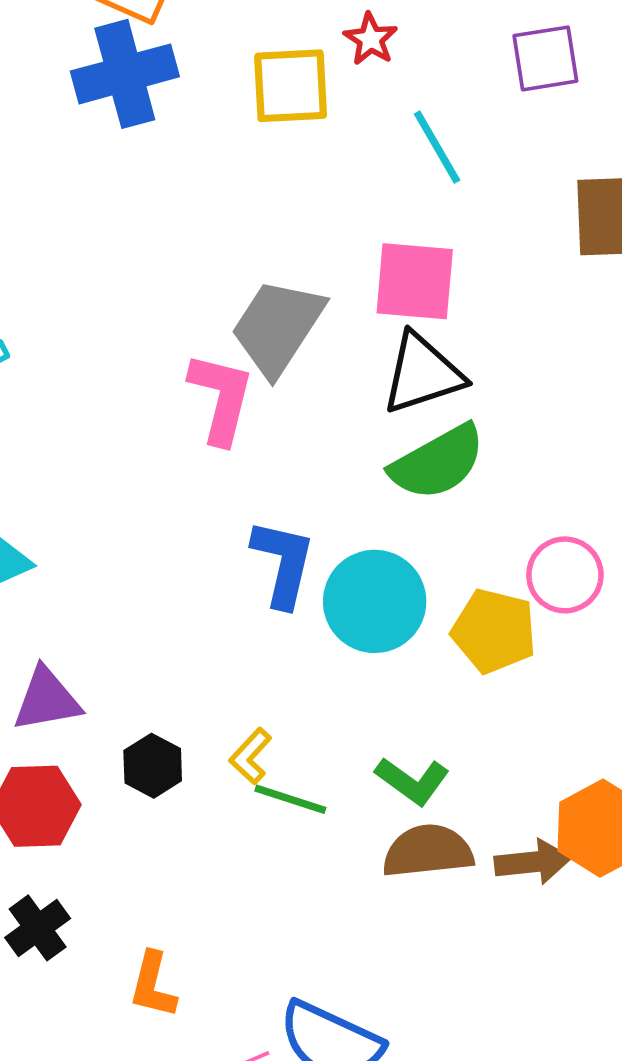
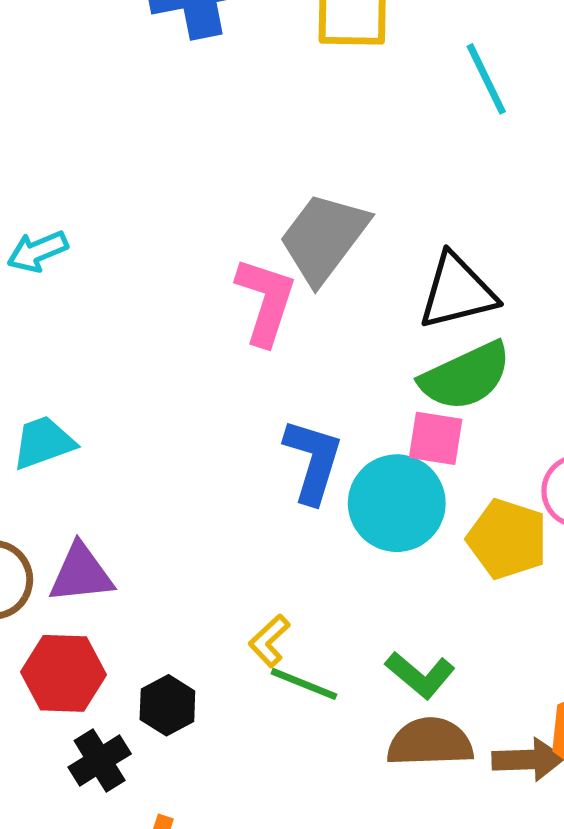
pink square: (415, 281) -> (436, 438), moved, size x0.7
black hexagon: (153, 766) -> (167, 705), moved
black cross: (38, 928) -> (100, 761), moved

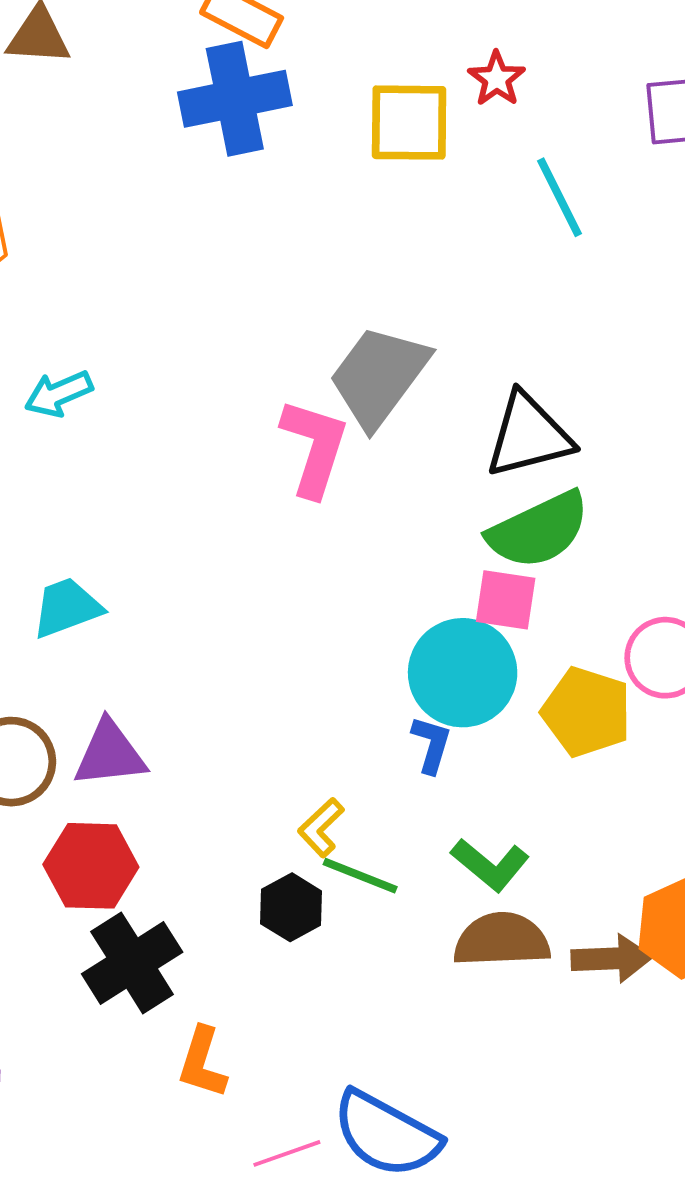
blue L-shape: (313, 461) -> (431, 744), moved, size x0.6
black hexagon: (167, 705) -> (291, 907), moved
black cross: (100, 761) -> (132, 963), size x1.4

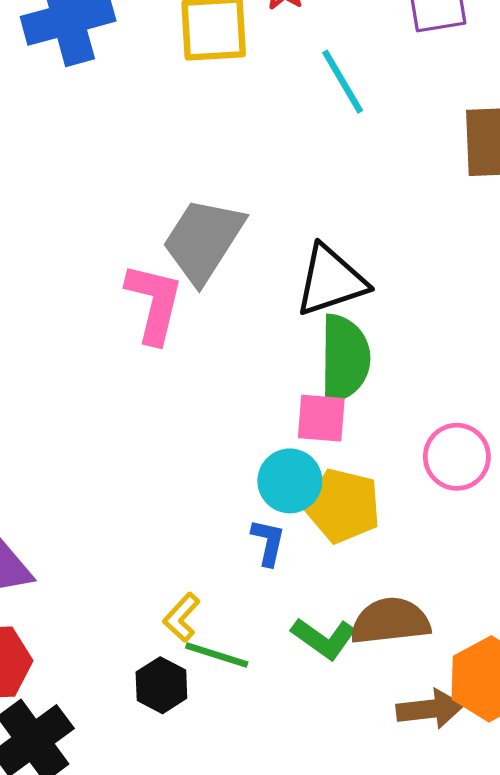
green semicircle: (539, 530) -> (345, 358), turned -60
cyan circle: (463, 673) -> (290, 481), size x0.7
yellow pentagon: (587, 712) -> (343, 506), moved
brown semicircle: (502, 940) -> (390, 621), moved

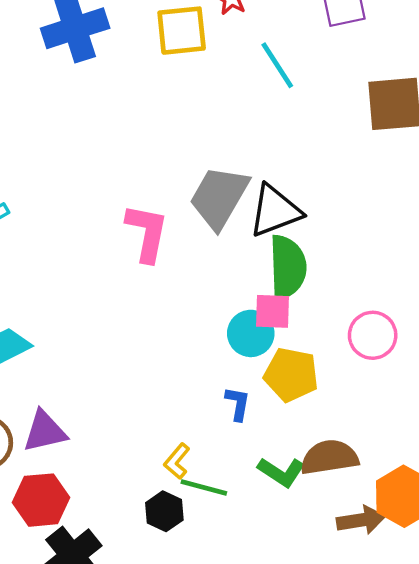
gray trapezoid: (203, 240) -> (219, 197), moved
cyan circle: (290, 481) -> (251, 333), moved

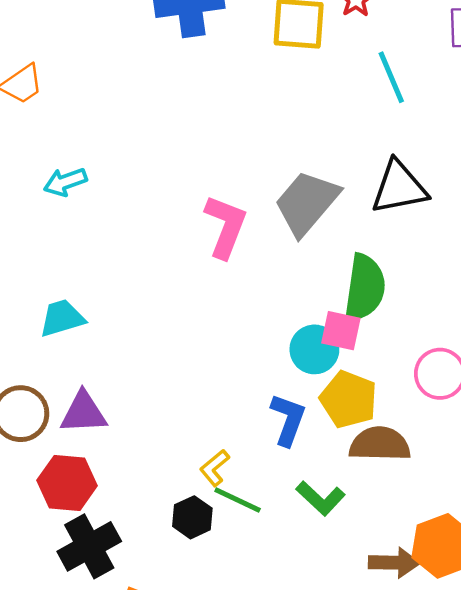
black triangle: (275, 211) -> (399, 187), moved
blue L-shape: (238, 404) -> (288, 420), size x1.4
brown semicircle: (329, 457) -> (380, 444), moved

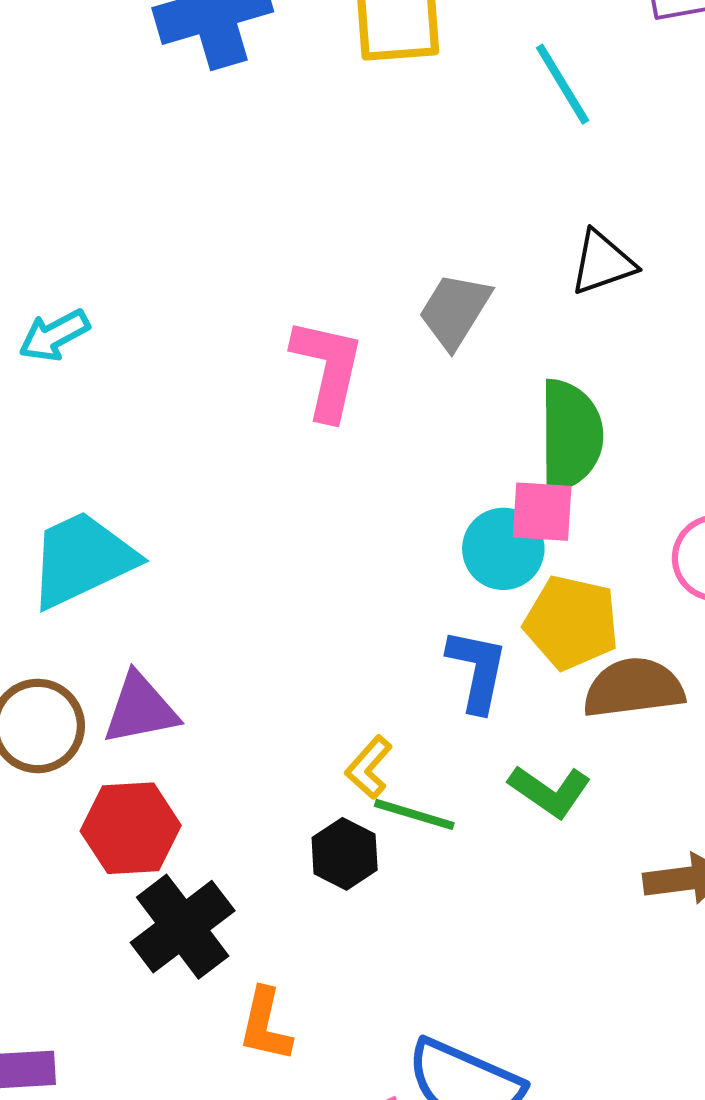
black triangle: (399, 187) -> (602, 263), size x0.7
gray trapezoid: (307, 203) -> (455, 311), size x0.7
cyan trapezoid: (62, 318) -> (82, 559), size x1.5

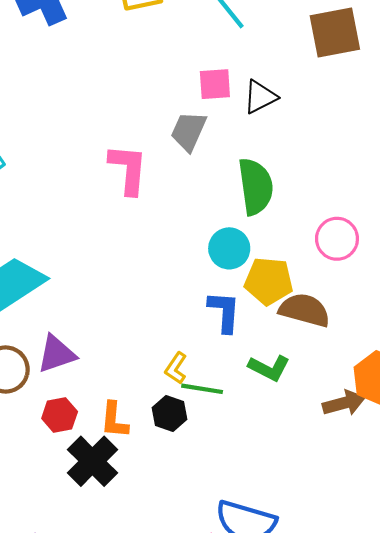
pink square: (542, 512) -> (215, 84), moved
brown semicircle: (633, 688) -> (305, 310), turned 30
red hexagon: (131, 828) -> (60, 415), size x0.7
orange L-shape: (265, 1025) -> (114, 420), moved

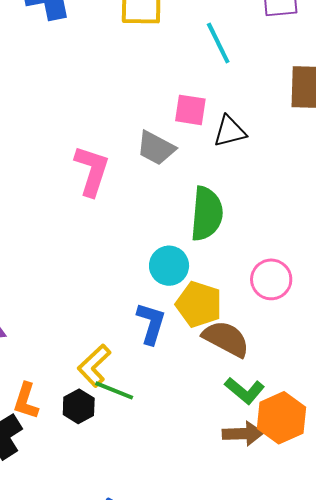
gray trapezoid: (189, 131) -> (156, 148), turned -99
yellow L-shape: (176, 368) -> (94, 366), size x1.4
green L-shape: (269, 368) -> (245, 391), moved

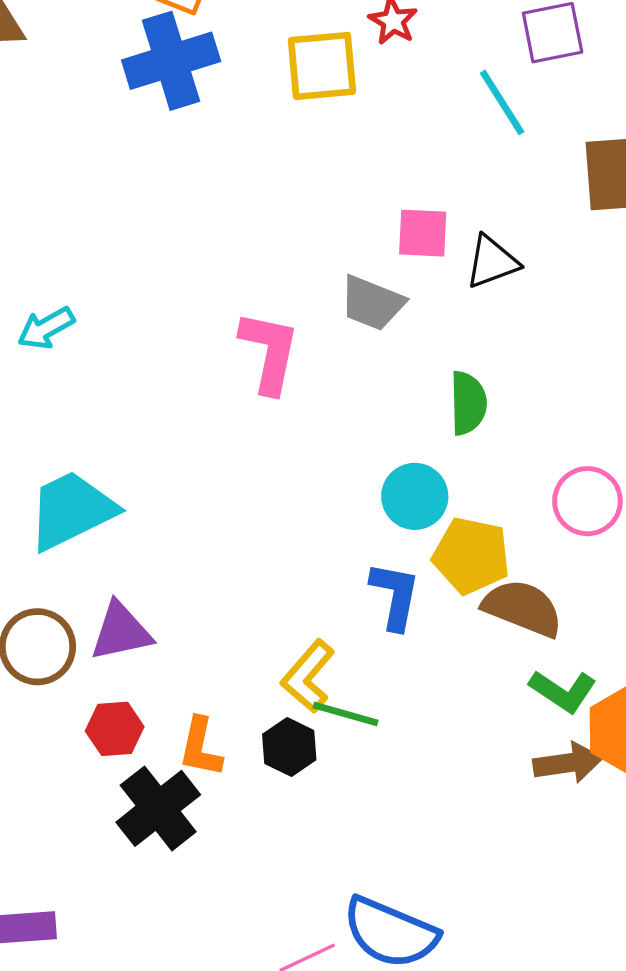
cyan line: (218, 43) -> (502, 102), moved
green semicircle: (207, 214) -> (468, 403), size x0.7

